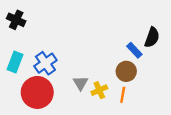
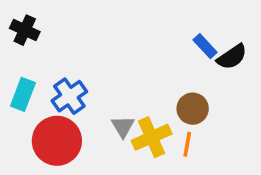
black semicircle: (152, 37) -> (232, 57), turned 36
blue rectangle: (134, 50) -> (205, 46), moved
yellow cross: (99, 90) -> (152, 137), size x1.5

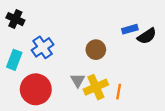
blue rectangle: (205, 46) -> (130, 29), turned -63
blue cross: (69, 96) -> (43, 47), moved
brown circle: (193, 109) -> (96, 50), moved

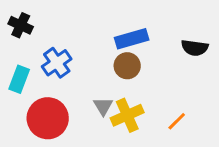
blue rectangle: (130, 29) -> (132, 39), moved, size x1.5
black semicircle: (147, 36) -> (195, 48), turned 42
orange line: (119, 92) -> (177, 121), moved, turned 35

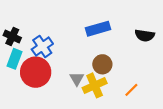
black cross: (21, 25) -> (12, 37), moved
brown circle: (127, 66) -> (102, 64), moved
red circle: (48, 118) -> (36, 72), moved

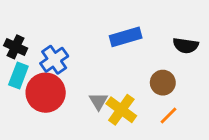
brown circle: (102, 64) -> (163, 83), moved
yellow cross: (95, 85) -> (121, 110), turned -30

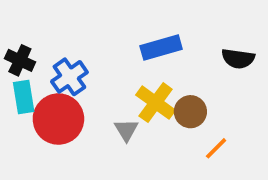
cyan rectangle: (18, 75) -> (24, 97), turned -30
brown circle: (163, 83) -> (190, 112), moved
yellow cross: (121, 110) -> (156, 103), moved

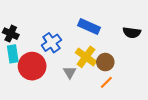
blue rectangle: (161, 48) -> (89, 26), turned 40
blue cross: (69, 77) -> (51, 43), moved
orange line: (216, 148) -> (106, 82), moved

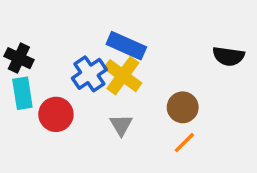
blue rectangle: (89, 26) -> (126, 46), moved
yellow cross: (86, 57) -> (123, 76), moved
red circle: (32, 66) -> (56, 114), size x0.7

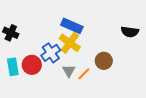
blue cross: (89, 74) -> (51, 53), moved
cyan rectangle: (22, 93) -> (13, 67), moved
orange line: (184, 143) -> (84, 74), moved

